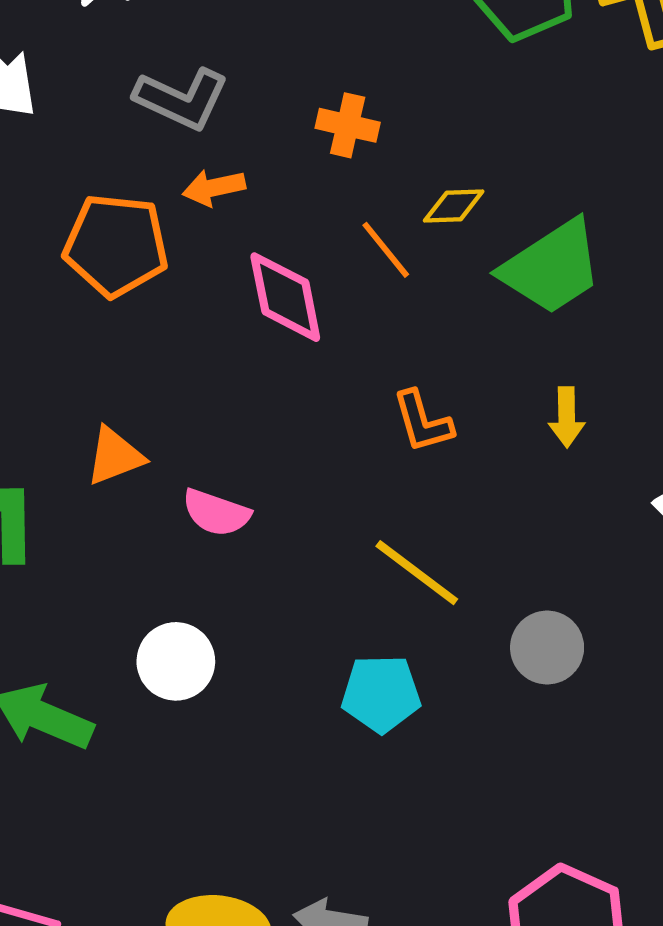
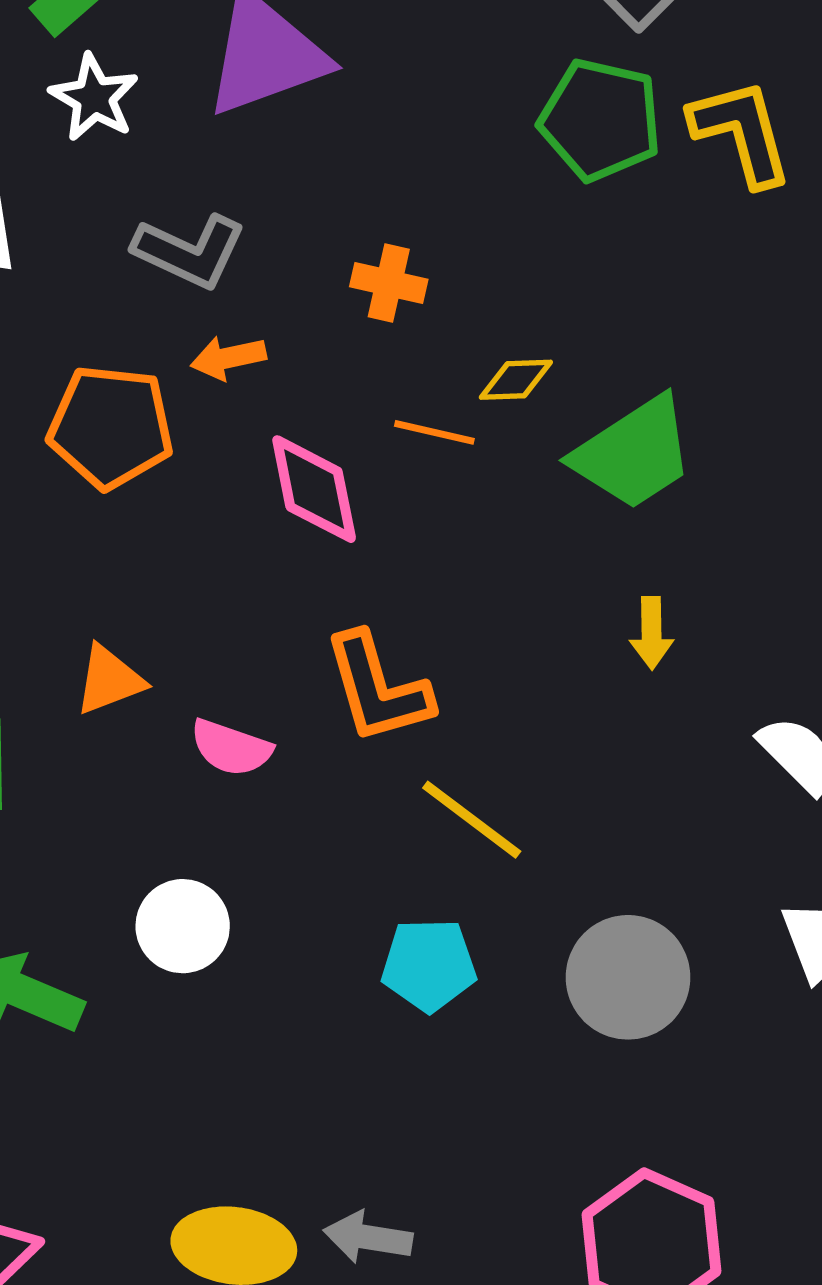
orange line: (386, 250) -> (434, 432), turned -38
orange L-shape: (423, 422) -> (378, 688), moved, size x1.5
gray circle: (547, 648) -> (628, 977), moved, size x1.4

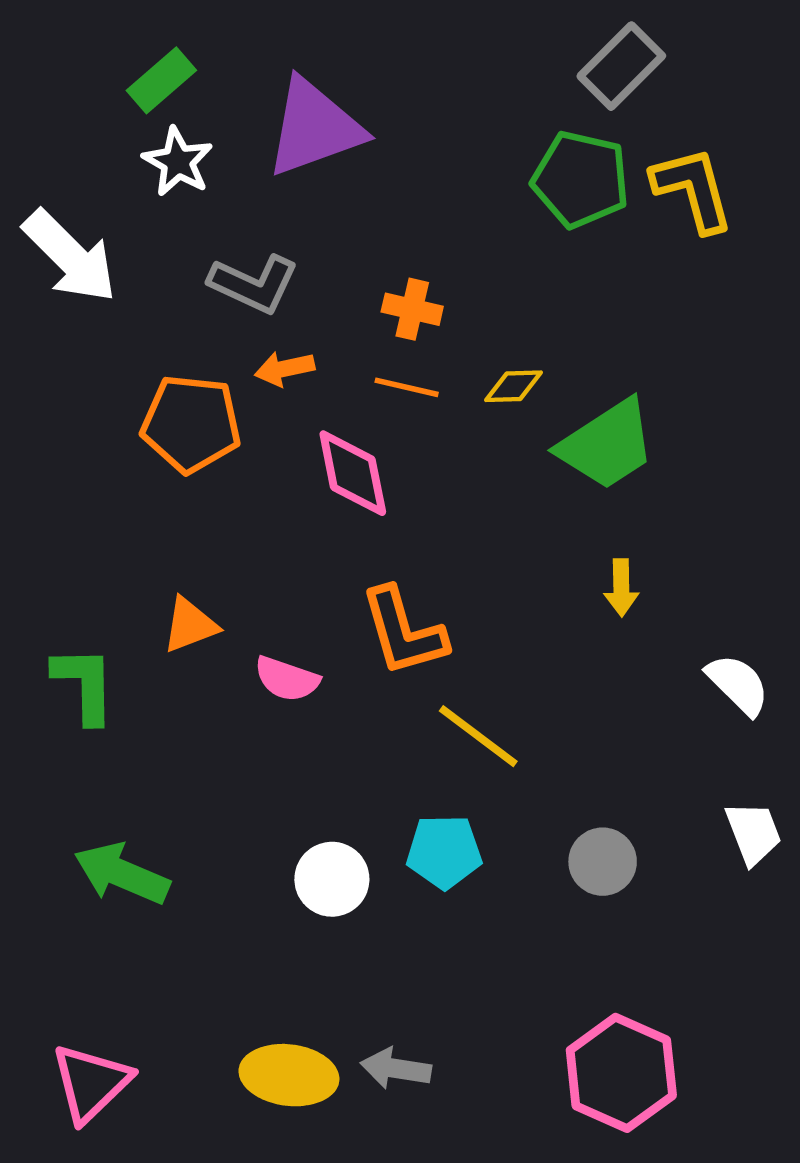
orange line: (434, 432) -> (407, 387), moved
white circle: (183, 926) -> (332, 879), moved
gray circle: (628, 977) -> (603, 862), size x0.7

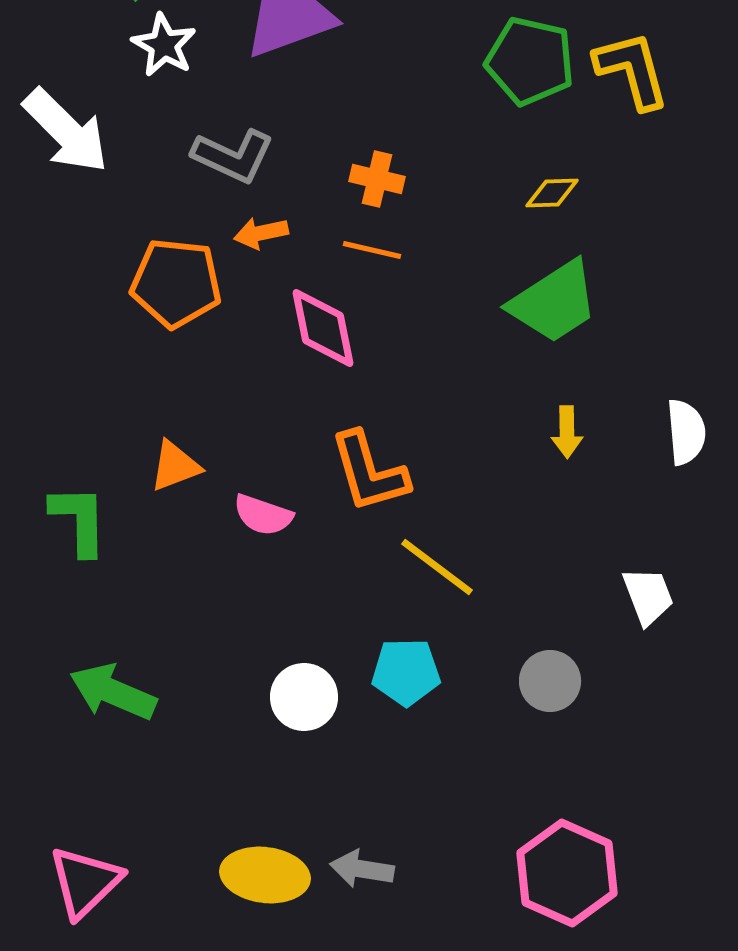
yellow diamond: (513, 386) -> (552, 193), moved
white semicircle: (738, 684) -> (686, 432), moved, turned 40
white trapezoid: (753, 833) -> (648, 596), moved

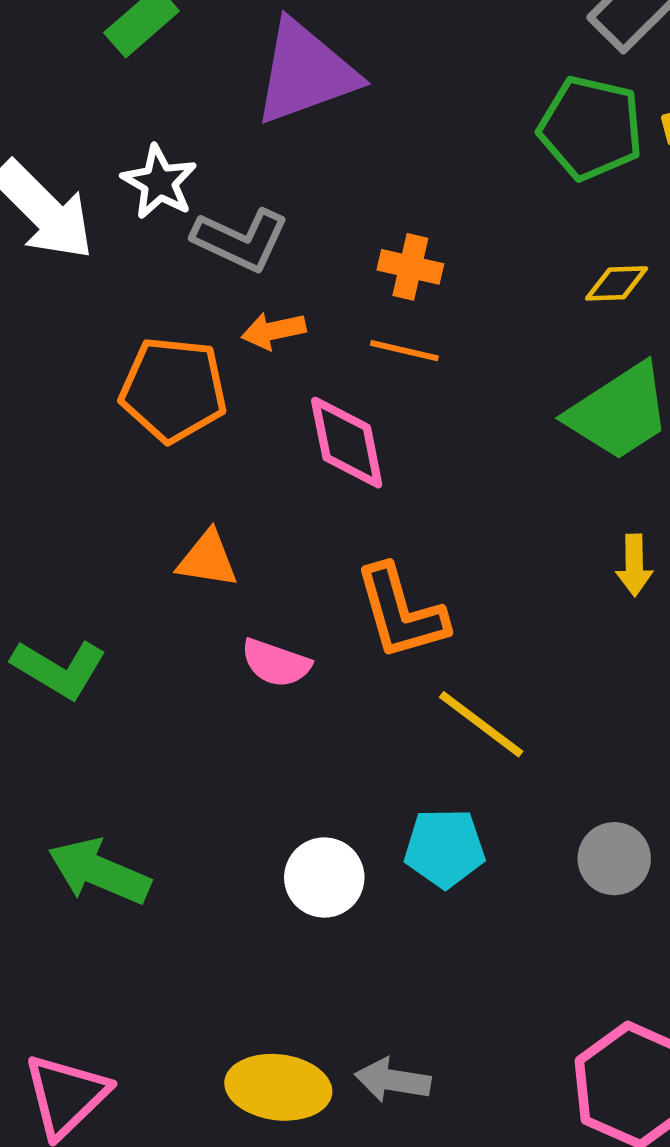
white star: (164, 45) -> (159, 182), moved
orange triangle: (175, 466) -> (208, 559), moved, turned 30
green L-shape: (79, 520) -> (59, 669), turned 122

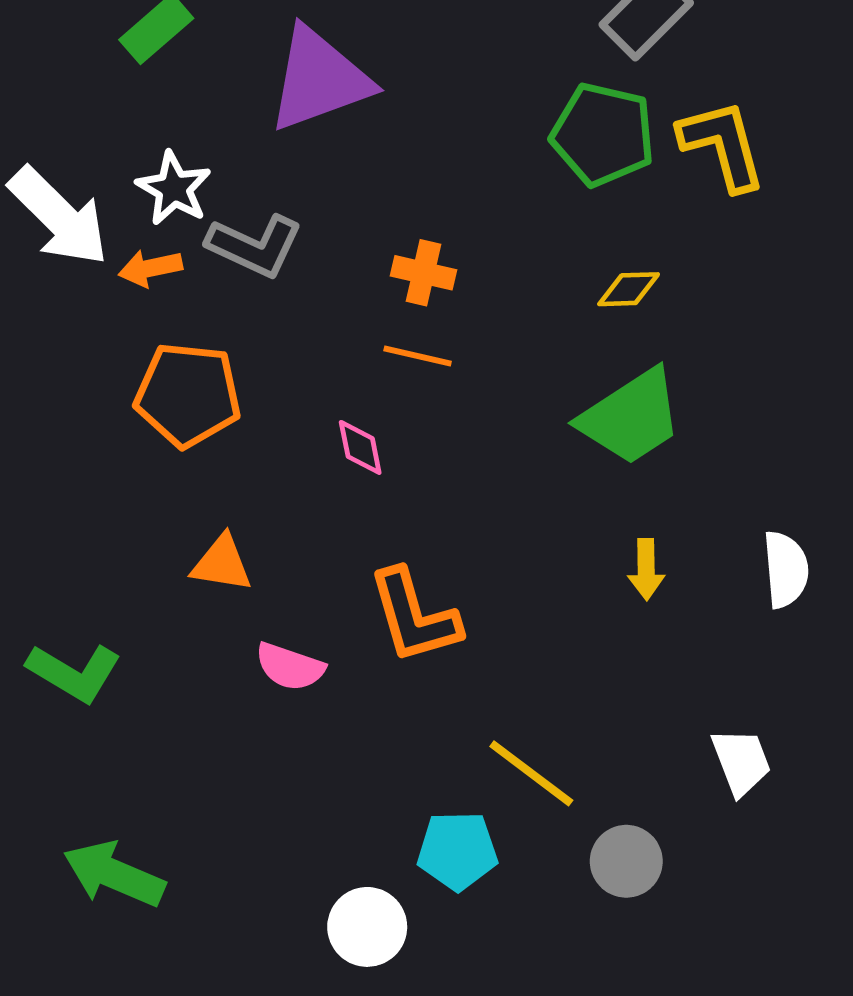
orange arrow: (274, 331) -> (150, 268), moved
pink diamond: (347, 443) -> (360, 447), size x0.6
yellow line: (481, 724) -> (531, 773), moved
white circle: (324, 877) -> (367, 927), moved

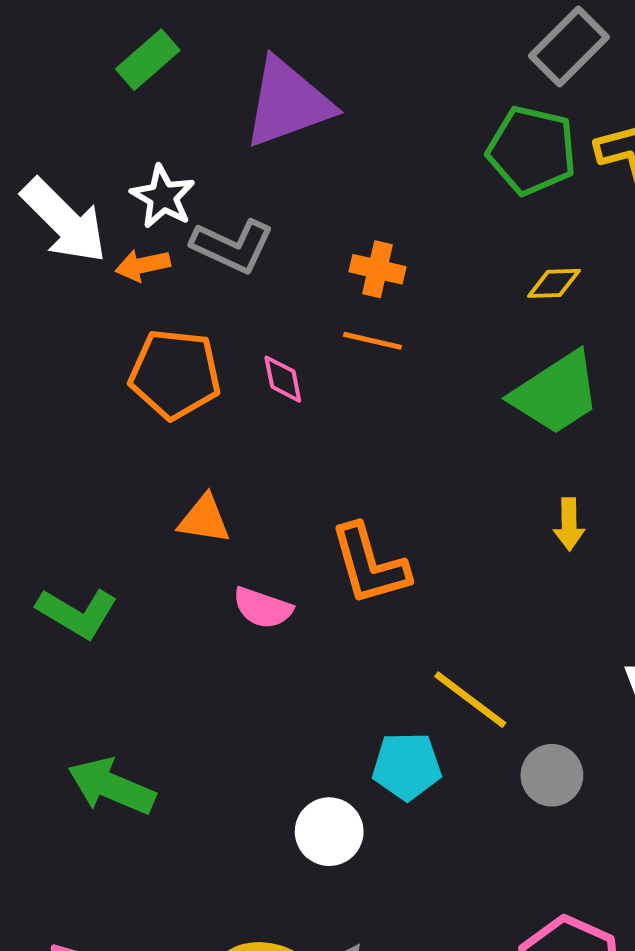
pink diamond: (360, 447) -> (283, 379), moved

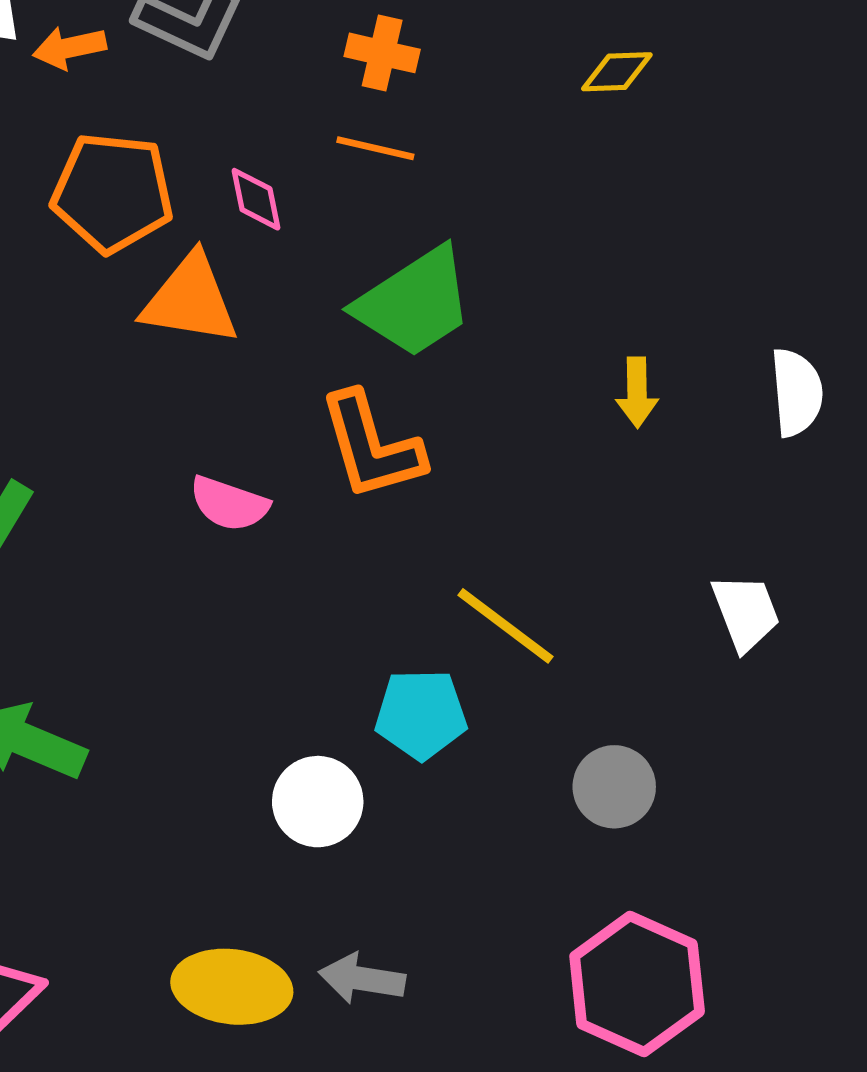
green trapezoid: (556, 393) -> (414, 302), moved
orange triangle: (204, 519) -> (190, 300), moved, size x1.4
gray circle: (552, 775) -> (614, 787), moved

